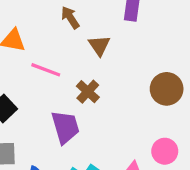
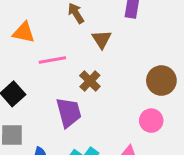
pink line: (46, 70) -> (52, 60), turned -32
pink circle: (165, 151) -> (151, 121), moved

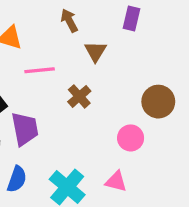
purple trapezoid: (69, 112) -> (25, 129), moved
pink circle: (151, 121) -> (131, 138), moved

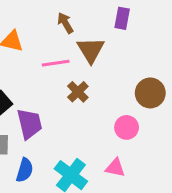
brown triangle: (95, 51) -> (91, 50), size x1.4
pink line: (40, 70) -> (56, 63), moved

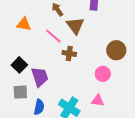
pink line: (56, 63) -> (53, 36), turned 54
brown cross: (78, 92) -> (69, 53), turned -32

